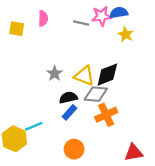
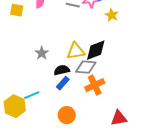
gray star: (55, 73) -> (42, 53), moved
yellow triangle: (84, 76) -> (76, 51), turned -30

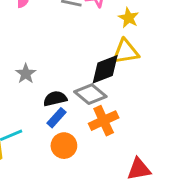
yellow triangle: (76, 51) -> (126, 52), moved
gray diamond: (86, 67) -> (90, 94), turned 35
orange circle: (67, 115) -> (64, 146), moved

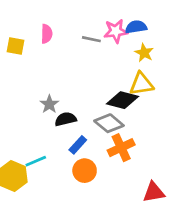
black diamond: (105, 69) -> (122, 100), turned 36
black semicircle: (55, 99) -> (66, 119), moved

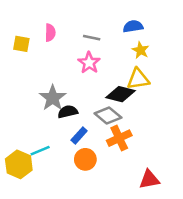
pink star: (116, 31) -> (89, 63), moved, turned -30
gray star: (49, 104) -> (53, 98), size x1.5

